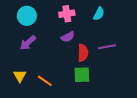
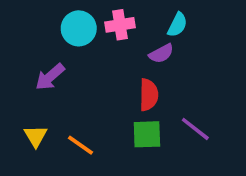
cyan circle: (27, 16) -> (79, 28), moved
purple semicircle: (68, 37) -> (161, 54), moved
purple line: (107, 47) -> (195, 129), moved, turned 48

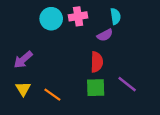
cyan semicircle: (177, 25) -> (115, 16), turned -35
purple arrow: (50, 77) -> (23, 60), moved

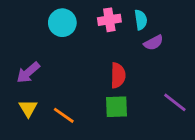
pink cross: (78, 16) -> (109, 20), moved
purple semicircle: (105, 35) -> (154, 43), moved
purple line: (127, 84) -> (175, 102), moved

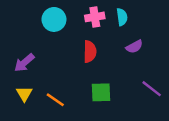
purple semicircle: (154, 43) -> (134, 47), moved
red semicircle: (118, 75) -> (90, 52), moved

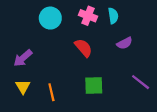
pink cross: (95, 17) -> (88, 16), turned 30
red semicircle: (90, 52) -> (83, 48), turned -42
orange line: (55, 100) -> (51, 92), turned 42

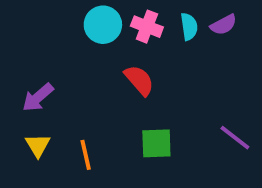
cyan circle: (50, 18) -> (103, 25), moved
purple semicircle: (125, 43) -> (223, 25), moved

